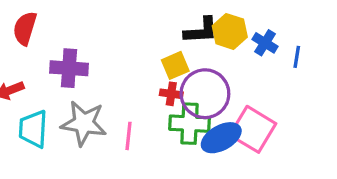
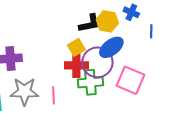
blue cross: (265, 43) -> (131, 12), moved
red cross: (171, 94) -> (76, 65), size x1.6
blue ellipse: (221, 138) -> (111, 47), moved

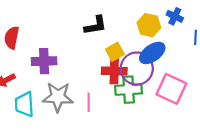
black L-shape: (89, 23) -> (95, 25), moved

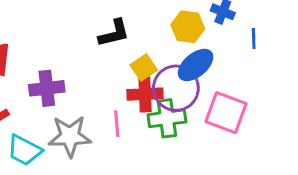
pink line: (89, 102) -> (117, 124), moved
cyan trapezoid: (24, 104) -> (24, 150), turned -55

